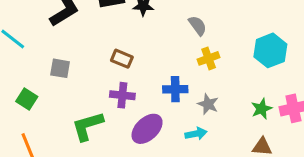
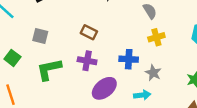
green L-shape: (88, 126) -> (49, 69), moved

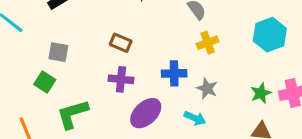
green square: (12, 58) -> (45, 82), moved
green L-shape: (49, 69) -> (72, 114), moved
cyan arrow: (142, 95) -> (195, 118), turned 35

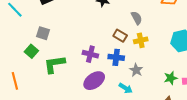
brown rectangle: (121, 43) -> (120, 36), moved
purple cross: (121, 79) -> (90, 54), moved
green L-shape: (72, 114) -> (54, 64), moved

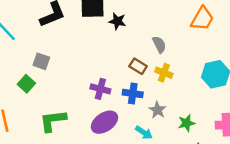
yellow cross: (141, 40) -> (164, 73), turned 32
green L-shape: (54, 64) -> (53, 121), moved
green star: (171, 78) -> (186, 123), moved

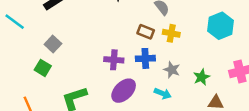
gray square: (41, 61) -> (53, 44), turned 35

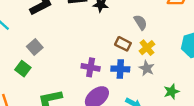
yellow cross: (171, 33) -> (147, 48), turned 35
gray star: (172, 70) -> (147, 68), moved

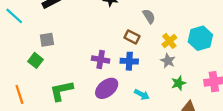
gray square: (35, 47) -> (47, 40), turned 32
yellow cross: (147, 48) -> (169, 41), moved
gray star: (147, 68) -> (168, 61), moved

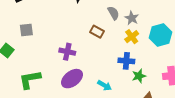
gray square: (47, 40) -> (26, 30), moved
blue cross: (129, 61) -> (126, 61), moved
gray star: (168, 61) -> (132, 18), moved

